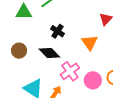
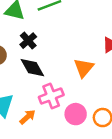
black cross: (58, 31) -> (28, 41), moved

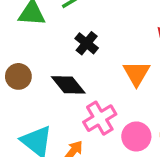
black cross: (28, 41) -> (87, 43), moved

